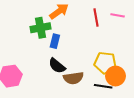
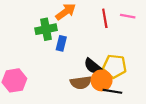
black semicircle: (57, 66) -> (93, 66), moved
orange circle: (115, 76) -> (102, 80), moved

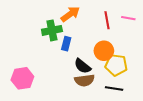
black semicircle: (93, 66) -> (82, 66), moved
orange circle: (102, 80) -> (104, 51), moved

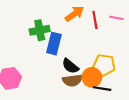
orange arrow: (70, 14) -> (74, 14), moved
blue rectangle: (66, 44) -> (54, 44), size x1.5
orange circle: (104, 51) -> (92, 77), moved

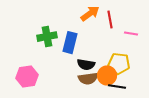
pink line: (116, 18) -> (131, 34), moved
green cross: (40, 30) -> (47, 37), moved
black semicircle: (70, 66) -> (86, 65), turned -30

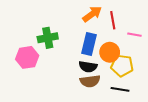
blue rectangle: (70, 43) -> (89, 44), moved
orange circle: (107, 76) -> (110, 52), moved
pink hexagon: (27, 77) -> (27, 57), moved

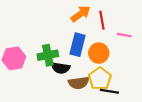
green cross: (48, 38) -> (48, 55), moved
yellow pentagon: (122, 66) -> (100, 79), moved, turned 30
black semicircle: (88, 67) -> (61, 68), moved

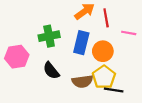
green cross: (48, 55) -> (49, 36), moved
black semicircle: (61, 68) -> (51, 71), moved, turned 42

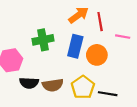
black semicircle: (51, 71) -> (29, 83), moved, turned -48
yellow pentagon: (104, 77) -> (83, 87), moved
brown semicircle: (82, 81) -> (53, 85), moved

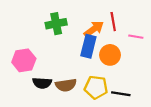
orange arrow: (79, 15) -> (94, 29), moved
green cross: (43, 40) -> (56, 24), moved
yellow pentagon: (83, 87) -> (96, 87), turned -30

